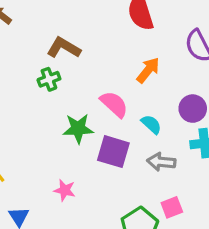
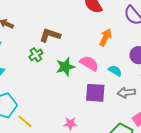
green cross: (49, 79) -> (36, 55), moved
green star: (78, 129) -> (65, 67), moved

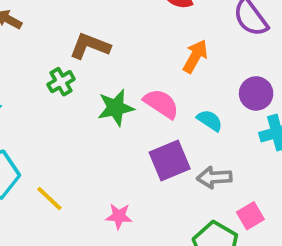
purple square: (95, 93) -> (170, 160), turned -30
gray arrow: (126, 93) -> (214, 177), moved
yellow line: (25, 121) -> (49, 199), moved

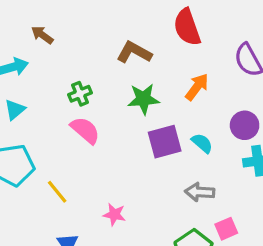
brown L-shape: (90, 46) -> (134, 52), moved
pink semicircle: (161, 104) -> (85, 130), moved
green star: (116, 108) -> (143, 99), moved
purple square: (170, 160) -> (165, 142), moved

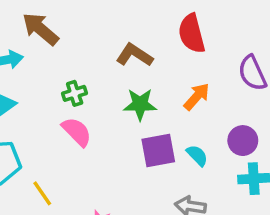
brown arrow: (42, 35) -> (40, 29), size x1.6

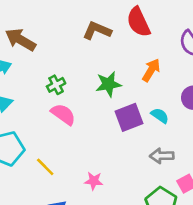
brown L-shape: (134, 55) -> (97, 31), moved

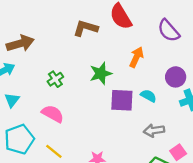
brown arrow: (21, 40) -> (20, 43), turned 140
pink semicircle: (63, 114) -> (53, 114), moved
purple square: (129, 117) -> (122, 100), turned 30

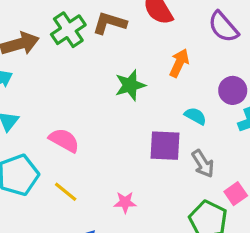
green cross: (55, 79) -> (68, 30), moved, size x1.5
purple square: (122, 100) -> (165, 146), moved
gray arrow: (154, 130) -> (203, 164), turned -114

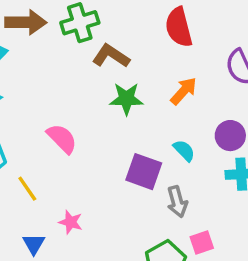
brown L-shape: (110, 23) -> (111, 56), moved
pink semicircle: (64, 140) -> (62, 139), moved
pink star: (125, 202) -> (71, 222), moved

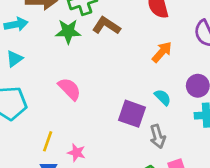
green star: (126, 99) -> (68, 31), moved
yellow line: (27, 189) -> (48, 141), moved, turned 54

